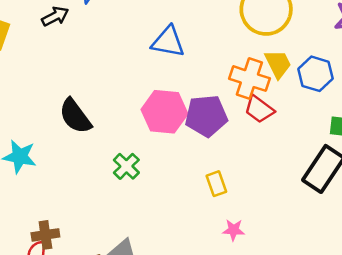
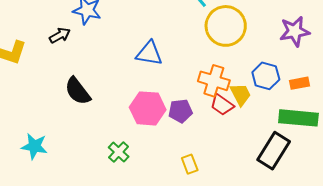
yellow trapezoid: (278, 64) -> (241, 94), moved
black semicircle: (75, 116) -> (78, 91), moved
purple pentagon: (206, 116) -> (180, 111), size x0.7

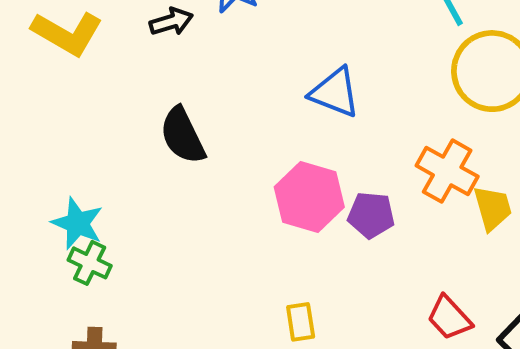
red trapezoid: (222, 105) -> (449, 318), moved
green cross: (119, 152) -> (90, 263), moved, turned -30
yellow rectangle: (190, 164) -> (301, 322), moved

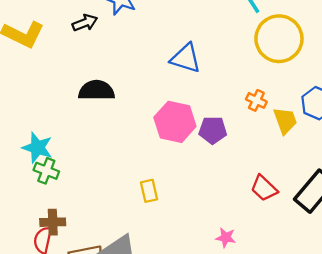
black semicircle: (183, 135) -> (96, 90), turned 120
orange cross: (447, 171) -> (256, 100), size x0.6
yellow rectangle: (301, 322) -> (149, 191), moved

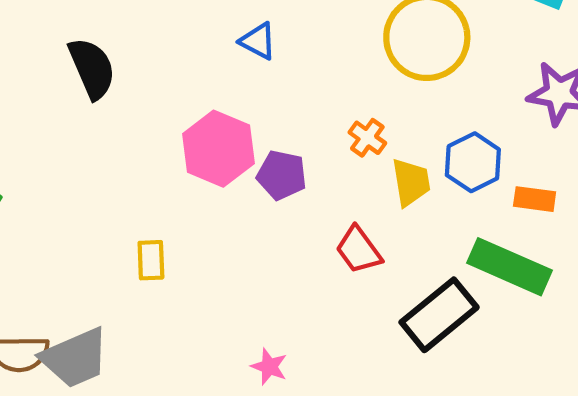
blue triangle: (186, 58) -> (258, 41), size x0.7
black semicircle: (96, 90) -> (92, 68), turned 56
red trapezoid: (264, 188) -> (359, 250), moved

